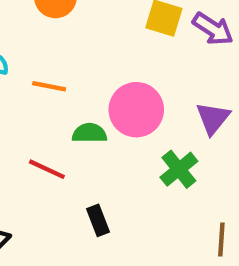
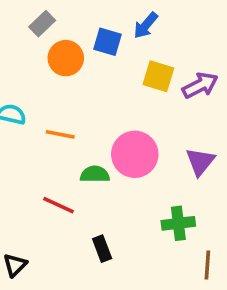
purple arrow: (213, 29) -> (200, 85), turned -60
green cross: (179, 169) -> (178, 223), moved, turned 32

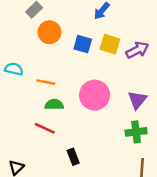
blue square: (108, 42) -> (83, 44), moved
green semicircle: (95, 174) -> (54, 105), moved
green cross: (178, 223) -> (136, 132), moved

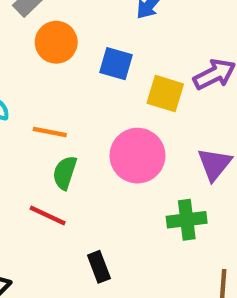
yellow square: (110, 44) -> (165, 94), moved
green semicircle: (54, 105) -> (65, 173), turned -72
green cross: (136, 132) -> (187, 220), moved

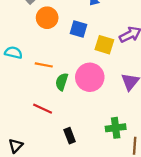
green semicircle: (65, 173) -> (62, 82), moved
green cross: (187, 220) -> (116, 128), moved

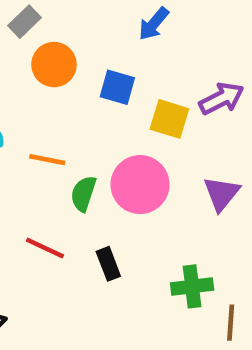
black rectangle: (70, 136) -> (108, 264), moved

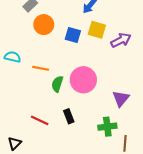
yellow square: (169, 119) -> (97, 30), moved
purple triangle: (222, 194) -> (121, 99), moved
red line: (45, 248) -> (40, 120), moved

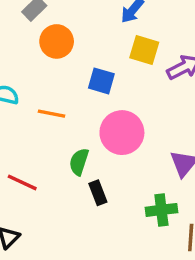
blue square: (73, 35) -> (101, 81), moved
green semicircle: (57, 84) -> (79, 162), moved
red line: (40, 120) -> (22, 182), moved

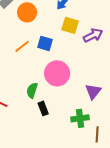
orange circle: (57, 41) -> (27, 12), moved
orange line: (51, 114) -> (22, 46), moved, turned -49

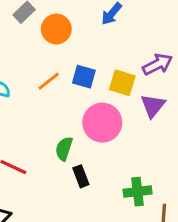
yellow square: (70, 25) -> (122, 83), moved
purple triangle: (93, 91) -> (153, 106), moved

